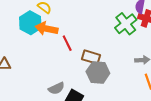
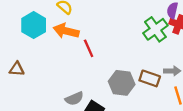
cyan hexagon: (30, 23) -> (34, 25), moved
brown rectangle: (91, 57) -> (150, 78), moved

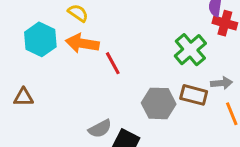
green cross: (155, 29) -> (190, 50), moved

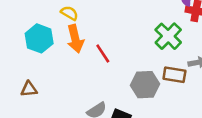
orange arrow: (82, 43) -> (75, 39), turned -108

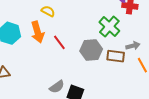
yellow semicircle: (69, 13) -> (48, 11), moved
gray hexagon: (145, 85) -> (91, 50), moved

